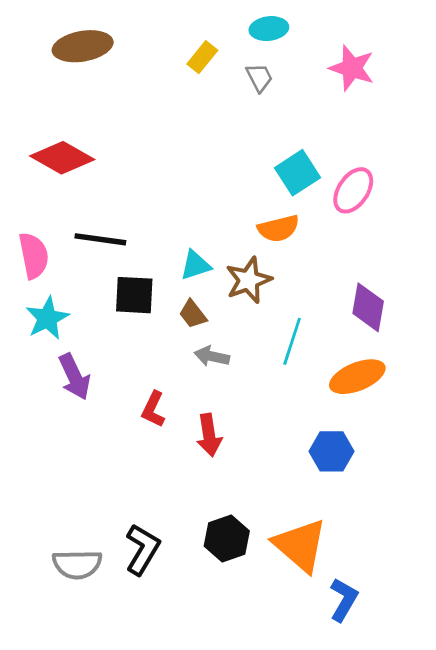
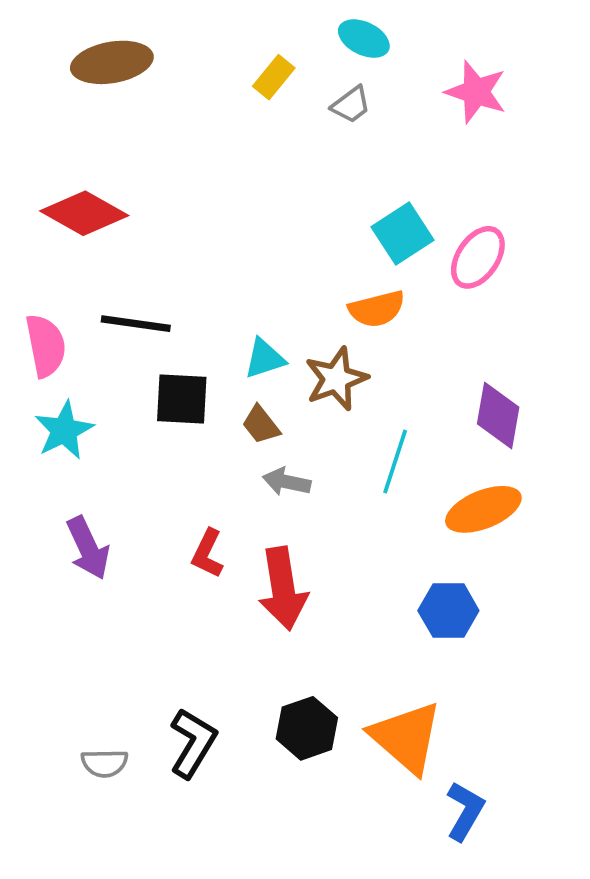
cyan ellipse: (269, 29) -> (364, 39), turned 33
gray trapezoid: (259, 78) -> (351, 105), turned 80
purple arrow: (74, 377) -> (88, 548), moved
red arrow: (209, 435) -> (283, 588), size x1.4
gray semicircle: (77, 564) -> (105, 763), size x0.7

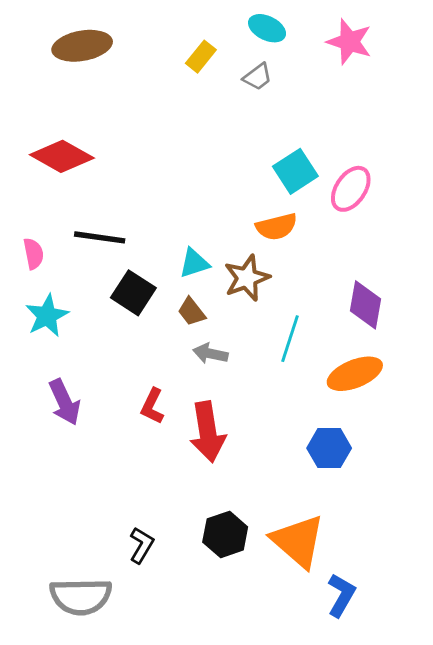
pink star: (476, 92) -> (349, 42), moved
pink semicircle: (46, 346) -> (34, 254), size x0.7
black square: (182, 399) -> (133, 293), turned 30
black L-shape: (193, 743) -> (141, 545), size x0.7
gray semicircle: (105, 763) -> (81, 597), moved, size x1.8

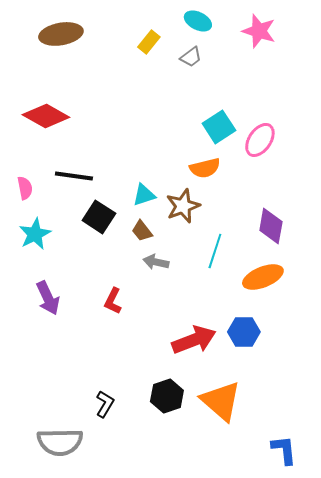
red arrow: (208, 432) -> (194, 340), moved, turned -102
blue L-shape: (341, 595) -> (284, 450), moved, turned -36

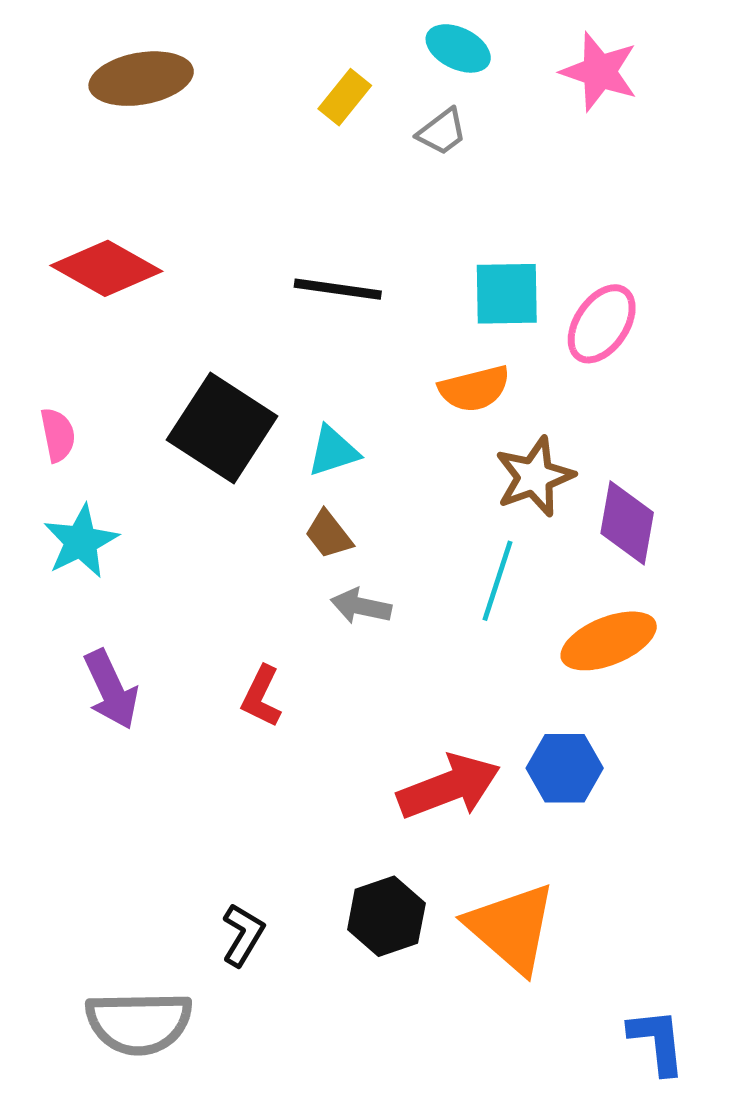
cyan square: (219, 127) -> (507, 294), turned 32
black line: (74, 176) -> (338, 289), moved
brown star: (183, 206) -> (535, 477), moved
black square: (99, 217) -> (222, 428), moved, size x1.4

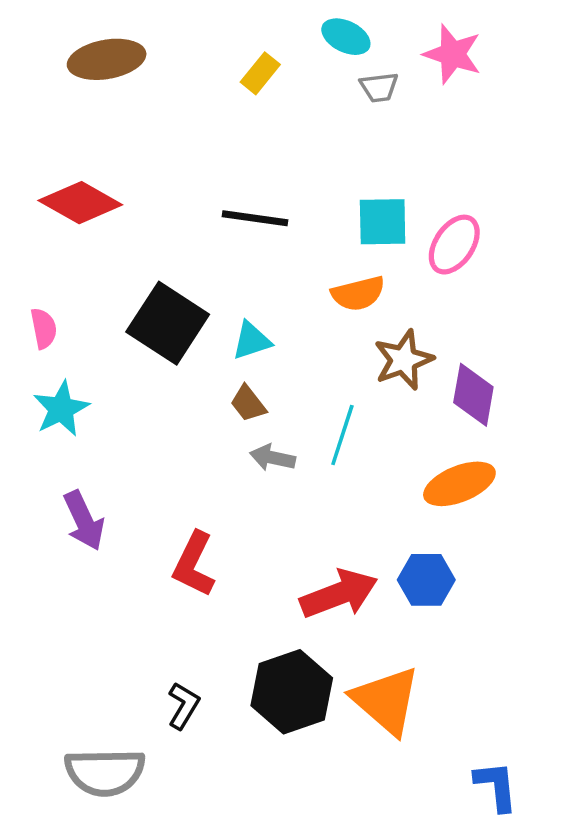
gray trapezoid: (442, 132) -> (379, 87), moved, turned 30
cyan line: (497, 581) -> (342, 435), moved
red L-shape: (261, 696) -> (194, 564), moved, size x1.4
black hexagon: (386, 916) -> (292, 692), size x1.4

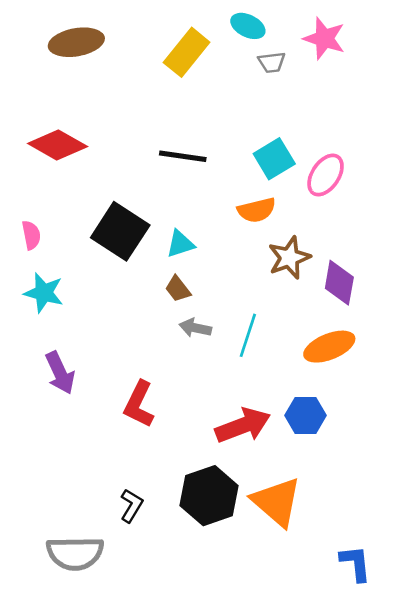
yellow rectangle: (260, 73) -> (187, 52), size x1.6
cyan square: (383, 222) -> (274, 159), turned -30
cyan star: (61, 409) -> (44, 293), turned -30
cyan line: (342, 435) -> (248, 335), moved

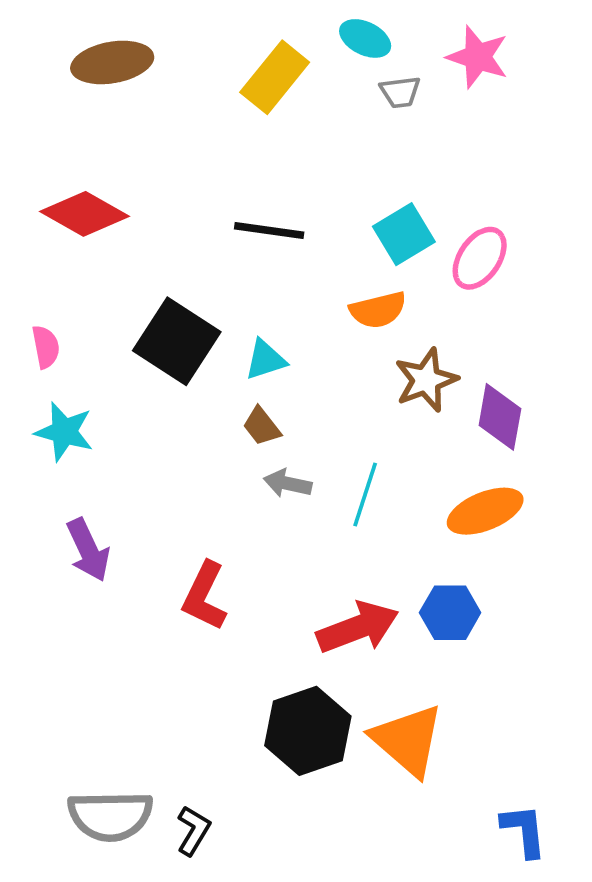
black L-shape: (131, 506) -> (193, 831), moved

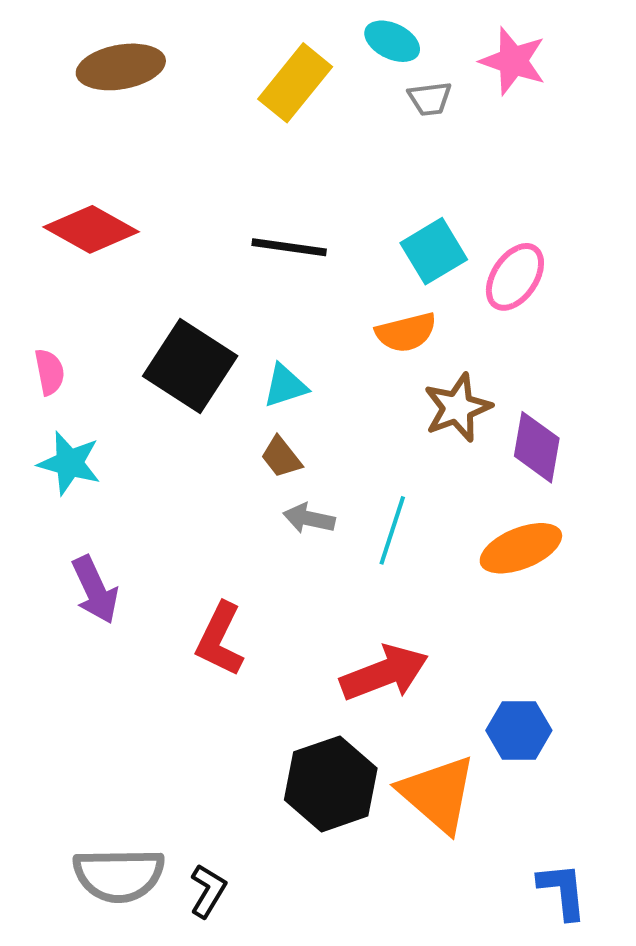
blue hexagon: (450, 613) -> (519, 730), moved

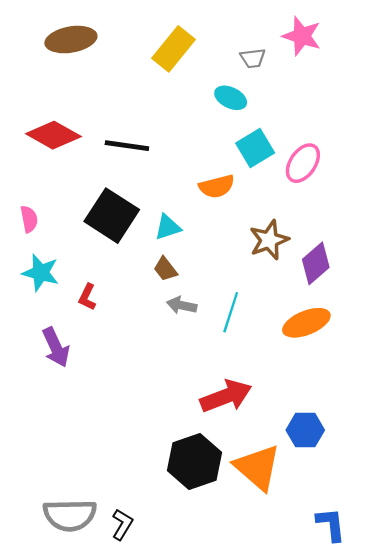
cyan ellipse: (392, 41) -> (231, 98), moved
black line: (289, 247) -> (127, 146), moved
orange semicircle: (406, 332) -> (217, 186), moved
purple diamond: (537, 447) -> (316, 263), turned 39
red L-shape: (220, 639) -> (87, 297), moved, size x0.6

